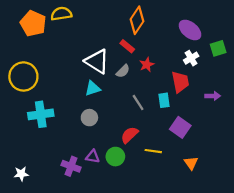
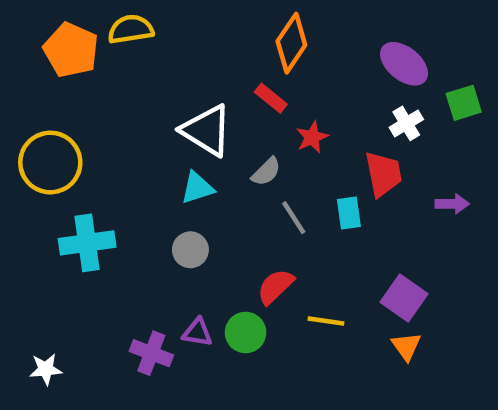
gray semicircle: (123, 71) -> (266, 172), moved
purple square: (180, 127) -> (404, 298), moved

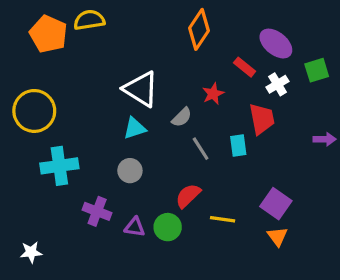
red rectangle: (271, 98) -> (245, 67), moved
purple arrow: (452, 204) -> (325, 139), moved
purple cross: (151, 353) -> (97, 211), moved

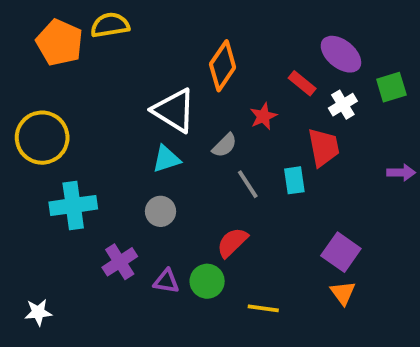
orange diamond: (199, 29) -> (223, 66), moved
purple cross: (97, 211) -> (120, 262), turned 36
yellow line: (223, 219) -> (263, 308), moved

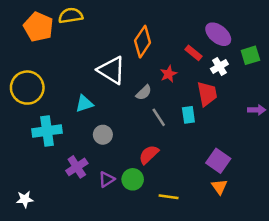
cyan triangle: (166, 159) -> (84, 104), moved
purple triangle: (166, 281) -> (107, 179), turned -42

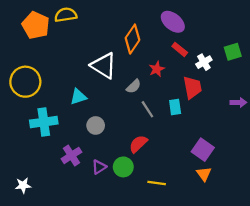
purple ellipse: (218, 34) -> (173, 22), moved

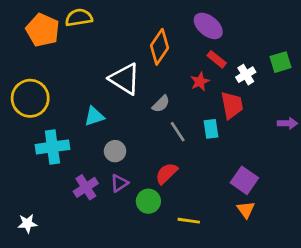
red star: (157, 69) -> (200, 82), moved
purple triangle: (99, 167) -> (119, 183), moved

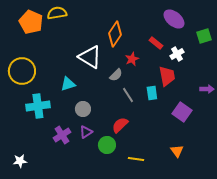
purple ellipse: (208, 26) -> (174, 19), moved
green square: (281, 62) -> (204, 36), moved
red star: (200, 82) -> (132, 59), moved
purple square: (244, 180) -> (182, 112), moved

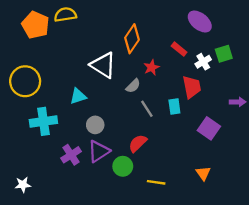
green square: (204, 36) -> (224, 54), moved
purple triangle: (86, 132) -> (99, 151), size x1.5

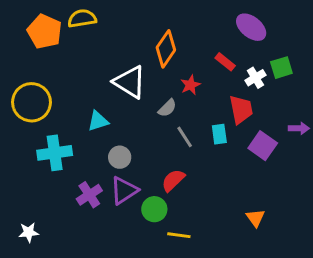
purple square: (209, 128) -> (263, 146), moved
yellow line: (156, 182) -> (179, 235), moved

